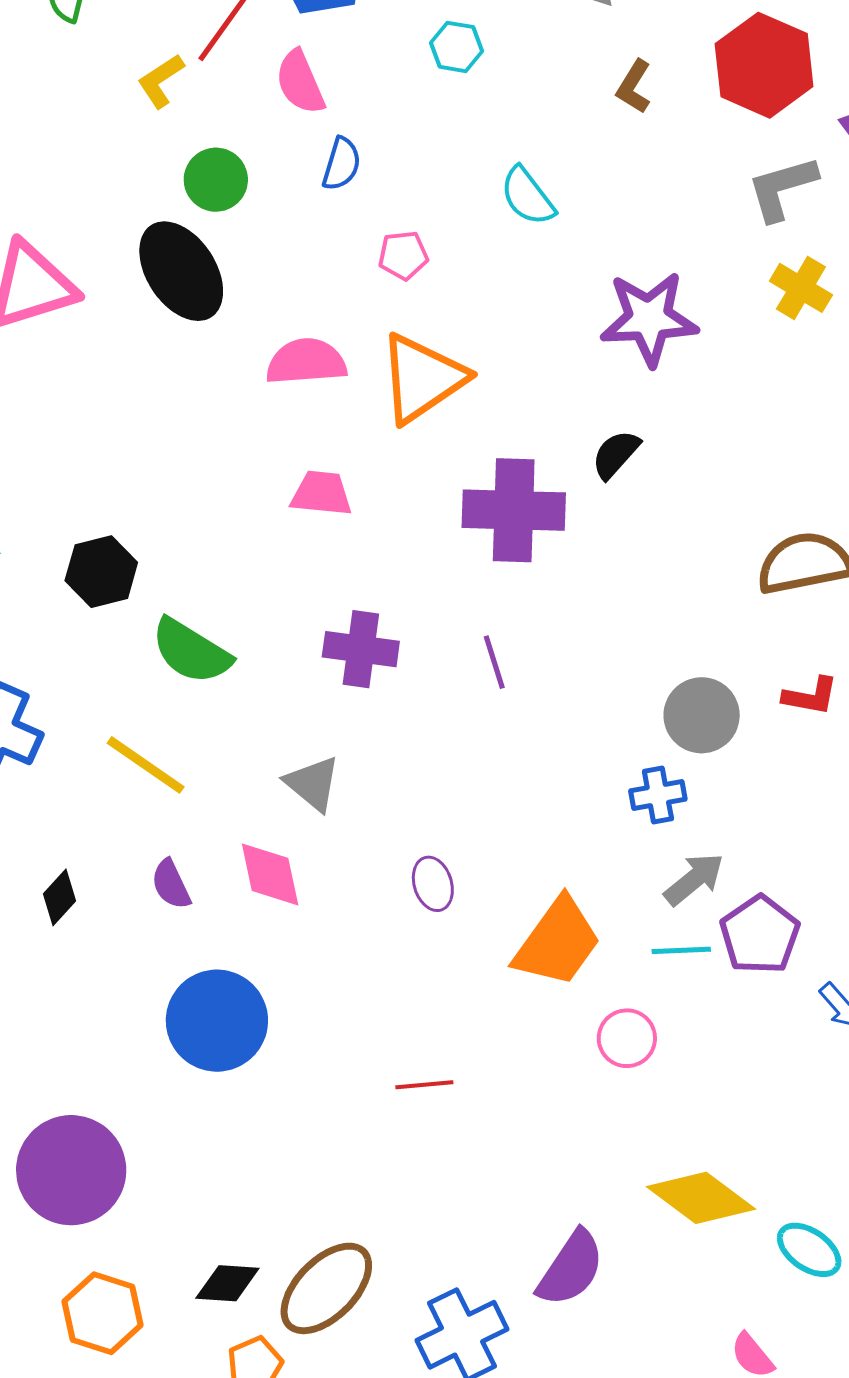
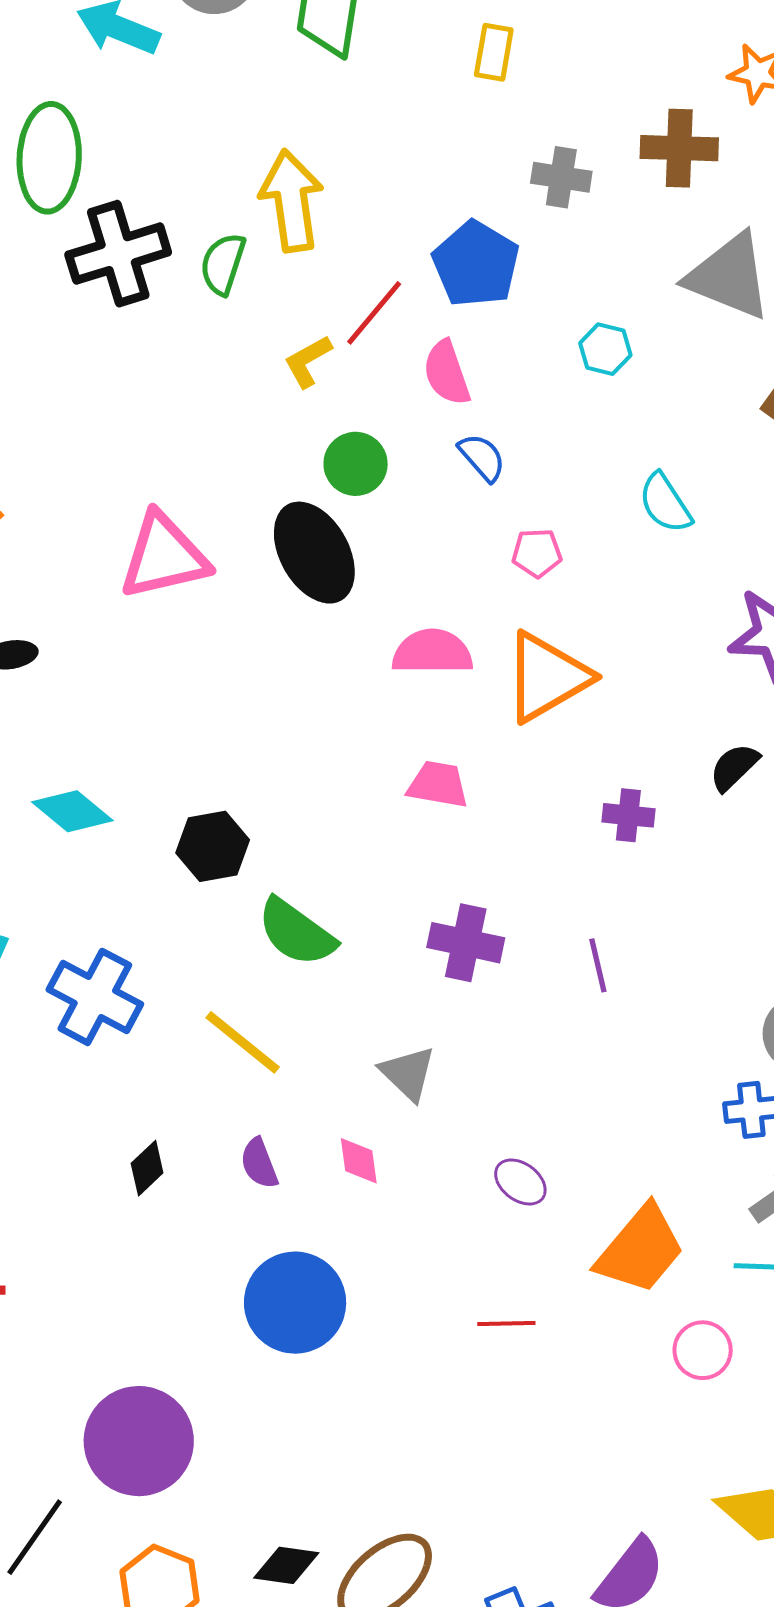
blue semicircle: (342, 164) -> (482, 457), turned -62
purple cross: (514, 510) -> (628, 815), size x0.5
pink diamond: (270, 874) -> (359, 1161), size x0.7
purple ellipse: (433, 884) -> (520, 1182), turned -40
red line: (424, 1085) -> (506, 1324), moved

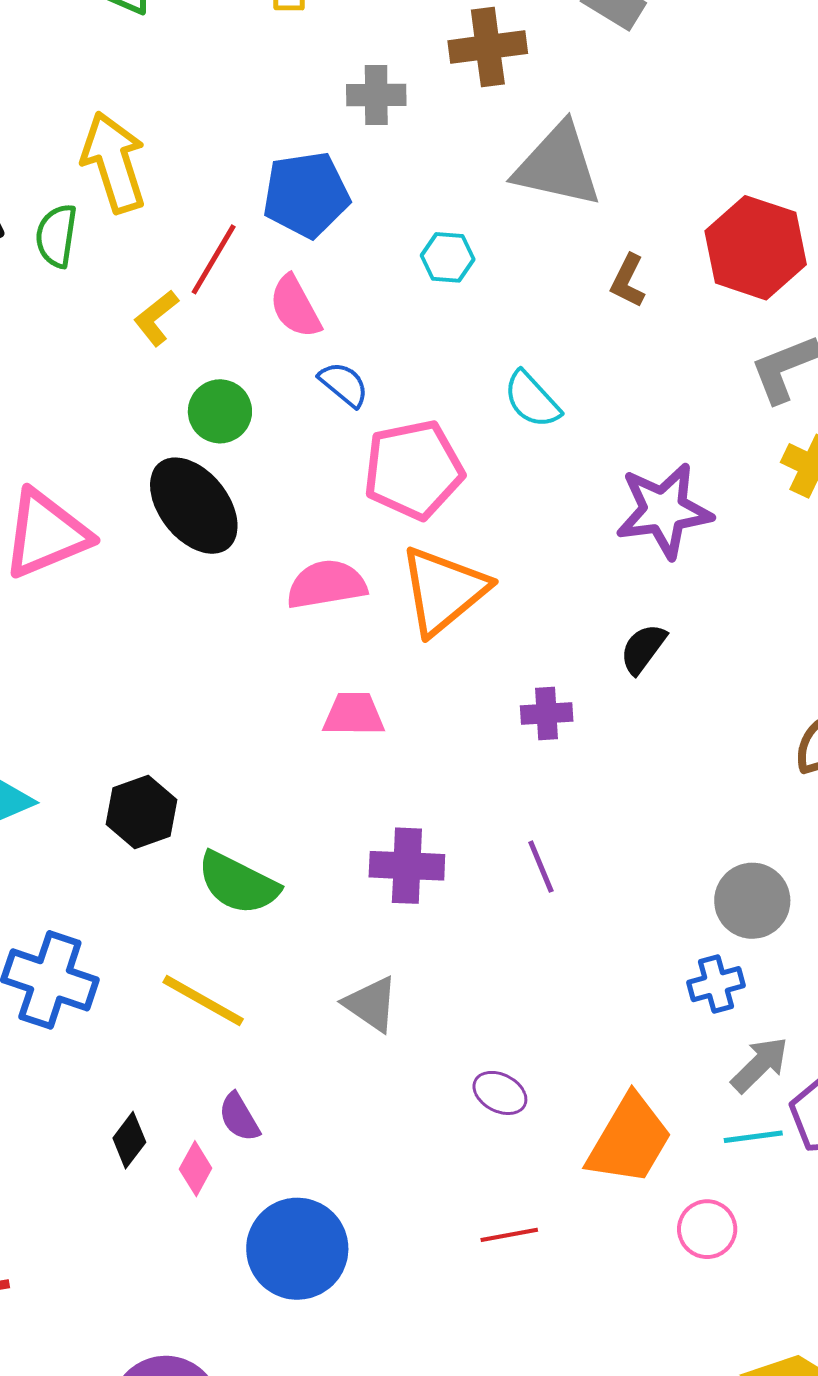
blue pentagon: (476, 264) -> (306, 195), turned -30
pink pentagon: (537, 553) -> (413, 470), size x2.0
pink diamond: (359, 1161) -> (196, 1169), moved, turned 46

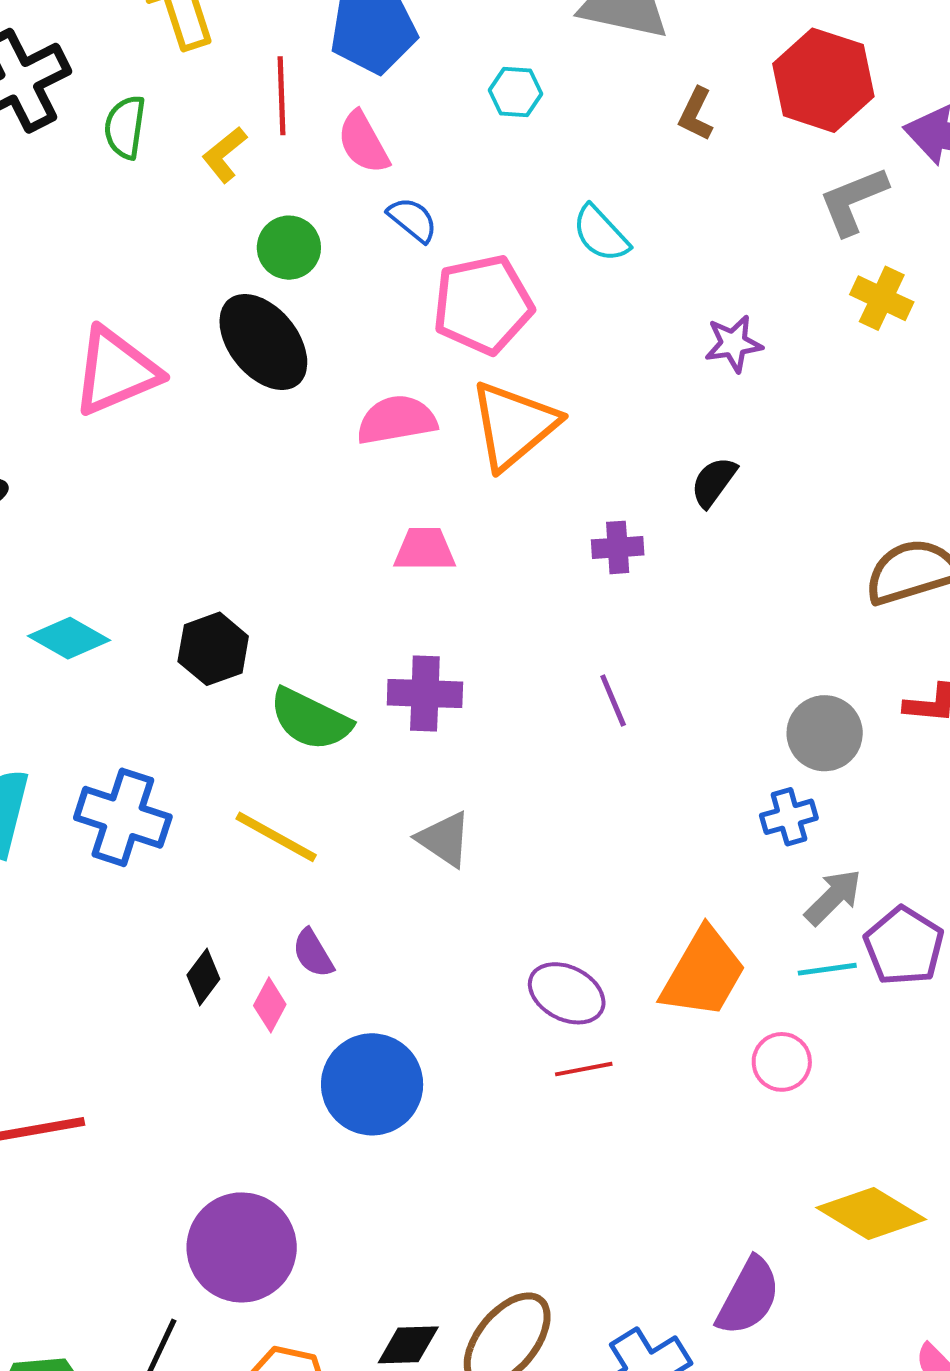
green semicircle: (56, 236) -> (125, 127), moved
red line: (214, 259) -> (282, 96), turned -32
purple star: (664, 510) -> (733, 344), size x0.6
purple cross: (407, 866) -> (425, 693), moved
purple ellipse: (500, 1093) -> (567, 993), moved, size x1.4

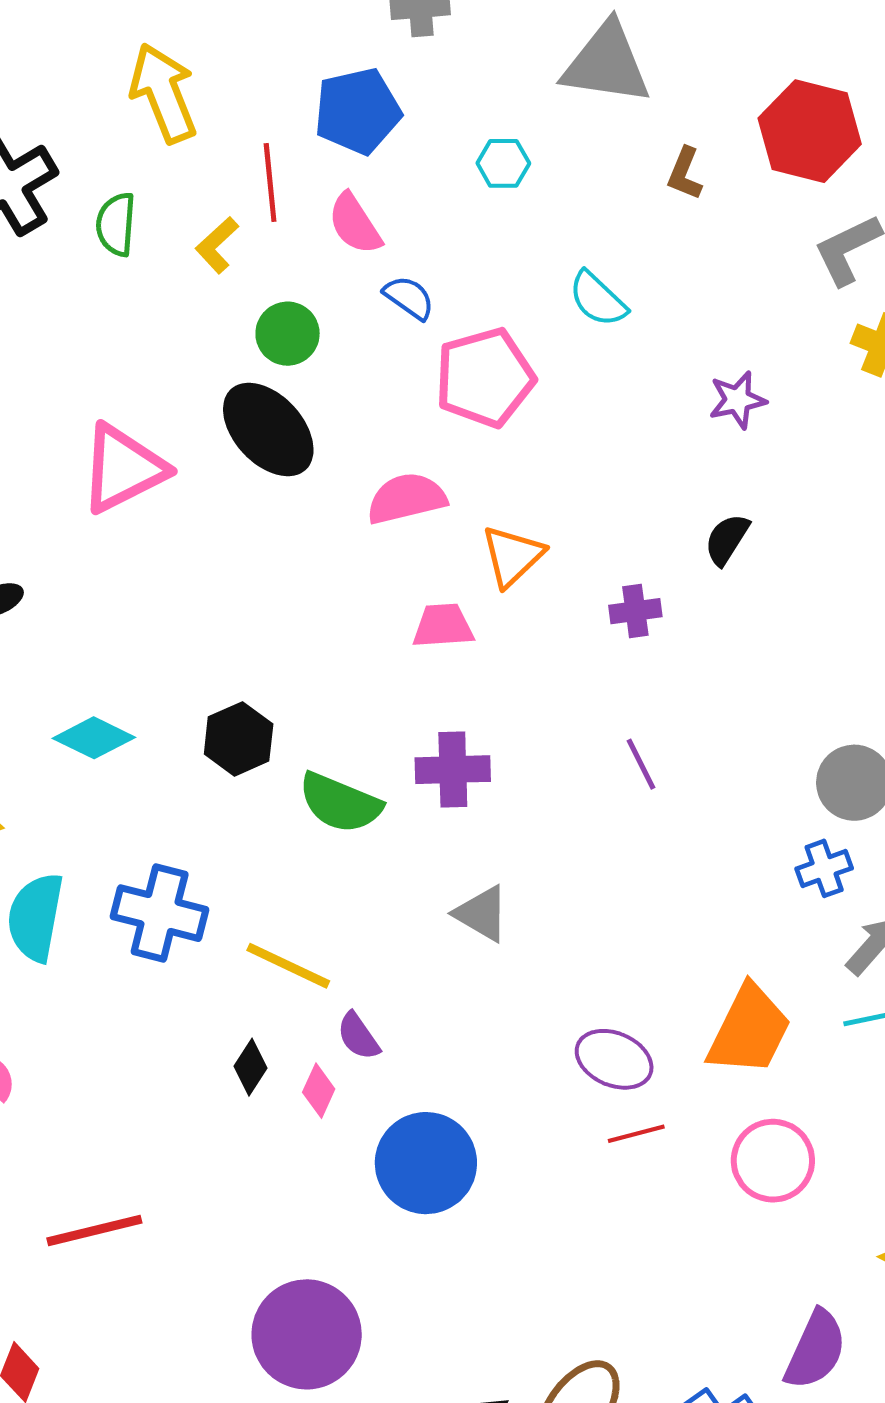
orange triangle: (514, 425) -> (512, 556), moved, size x0.7
yellow line: (276, 837) -> (288, 966), moved
pink circle: (782, 1062) -> (773, 1161), moved, size x1.4

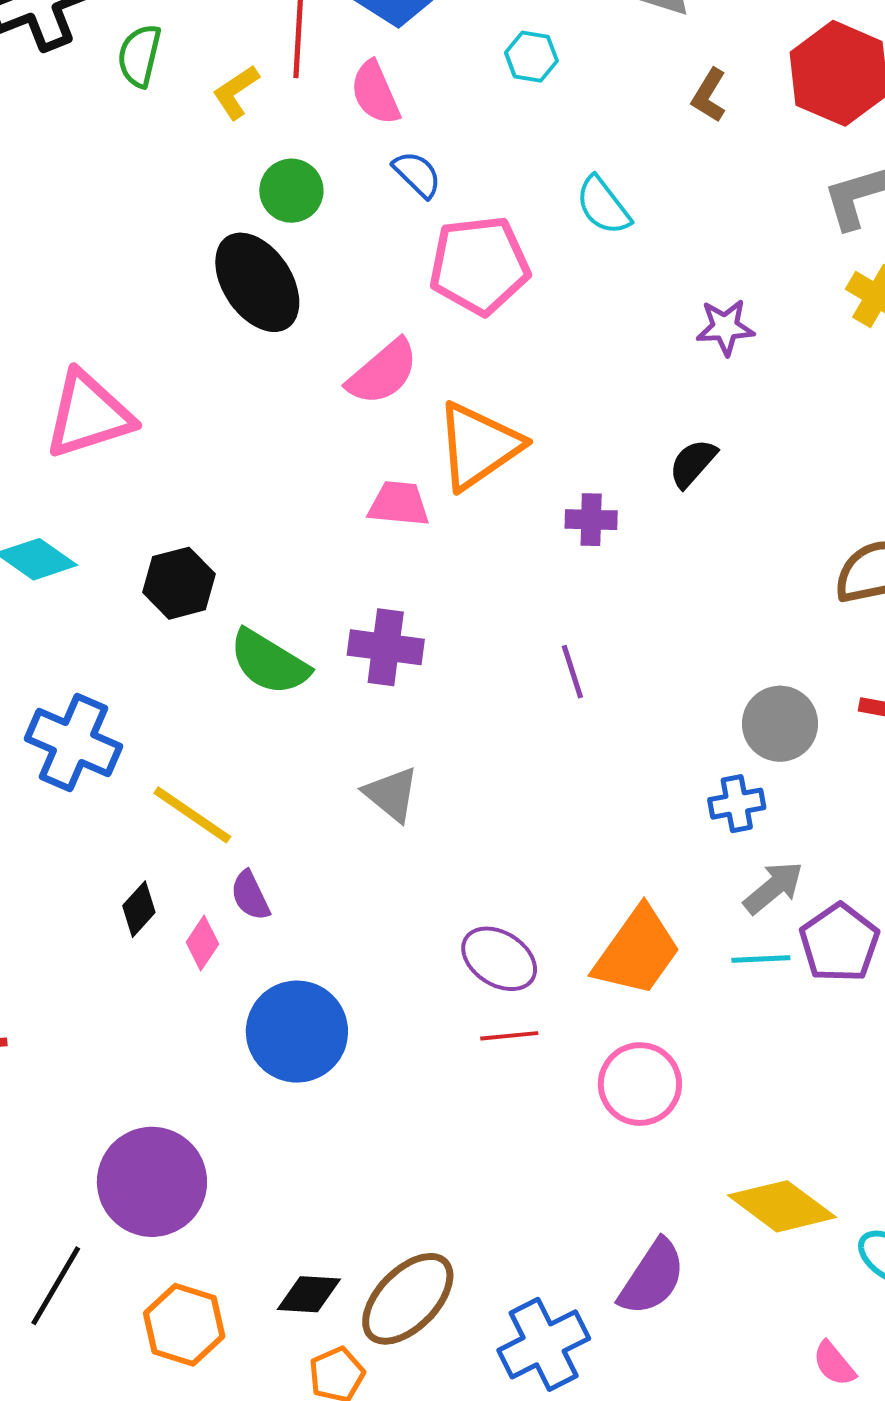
pink triangle: (123, 469) -> (89, 415), moved
pink semicircle: (406, 498) -> (383, 372), turned 144
orange triangle: (512, 556) -> (478, 446), size x1.4

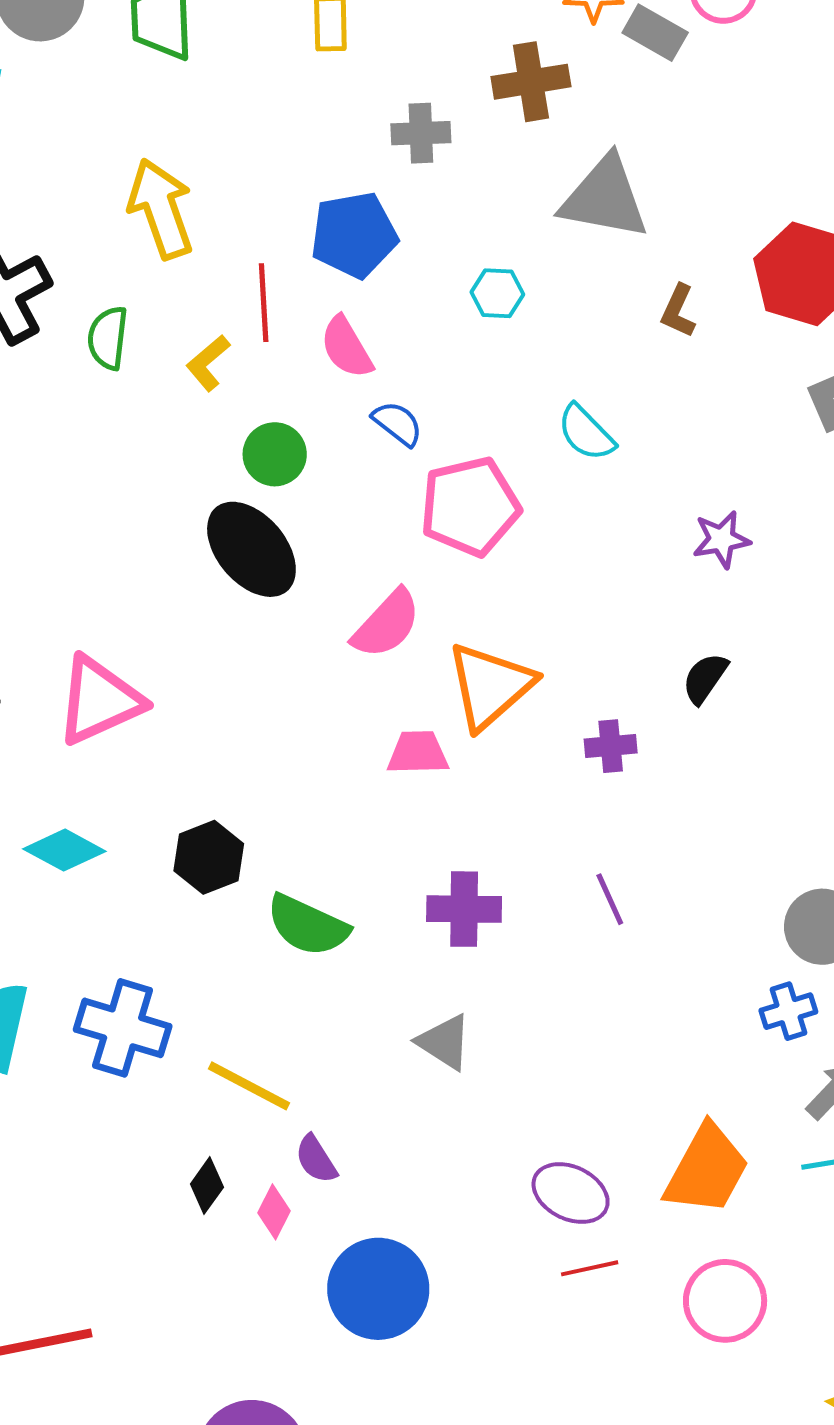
purple cross: (386, 647) -> (464, 909), moved

